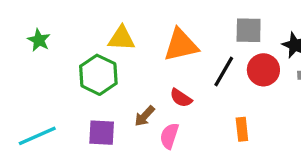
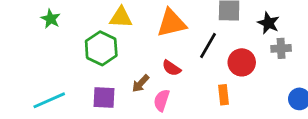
red circle: (263, 70) -> (242, 62), moved

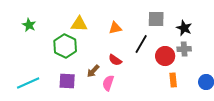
orange triangle: (171, 23) -> (115, 28), size x0.6
gray cross: (281, 48) -> (184, 49), moved
orange rectangle: (223, 95) -> (173, 80), moved

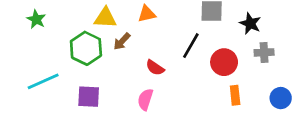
orange triangle: (115, 28) -> (147, 14), moved
gray cross: (184, 49) -> (264, 52), moved
brown arrow: (93, 71) -> (122, 41), moved
cyan line: (28, 83) -> (43, 81), moved

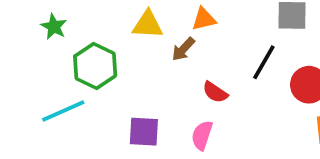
brown arrow: (122, 41) -> (183, 49), moved
green hexagon: (86, 48) -> (95, 66), moved
purple square: (89, 97) -> (144, 132), moved

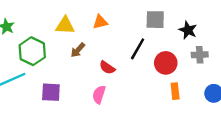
brown arrow: (183, 49) -> (78, 50), moved
purple square: (144, 132) -> (51, 92), moved

